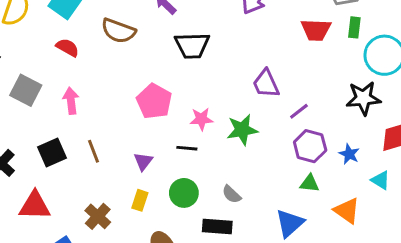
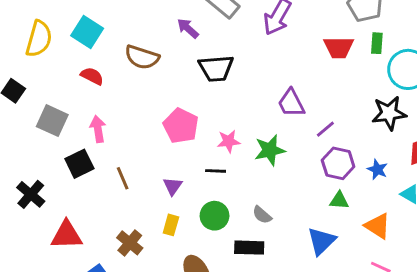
black square: (52, 152) -> (79, 164), moved

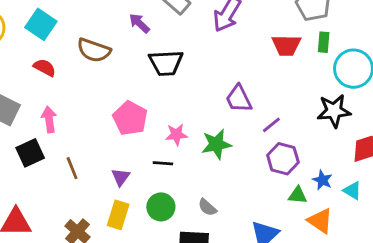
blue star: (377, 169) -> (322, 180), moved
green triangle: (339, 200) -> (298, 195), moved
yellow rectangle: (171, 225) -> (118, 215), size x1.4

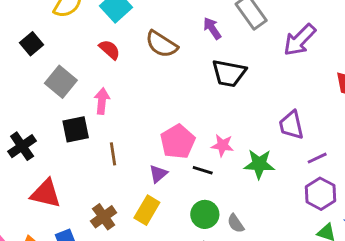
pink pentagon: (130, 118) -> (178, 142), moved
green circle: (161, 207) -> (205, 214), moved

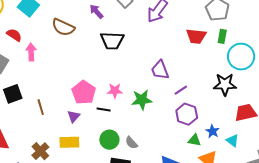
red semicircle: (110, 50) -> (14, 35), moved
pink arrow: (102, 101) -> (31, 52), moved
yellow rectangle: (147, 210) -> (69, 142), turned 66

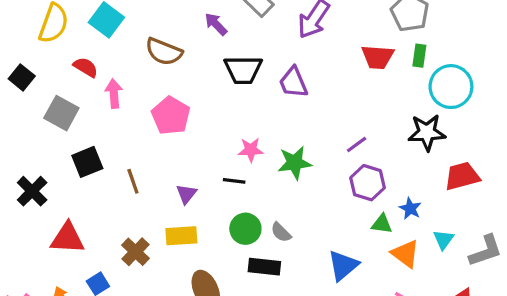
purple trapezoid: (160, 70) -> (293, 82), moved
pink pentagon: (84, 92) -> (171, 116), moved
cyan triangle: (232, 140) -> (443, 239), moved, turned 32

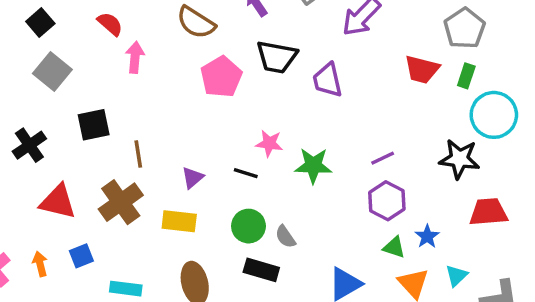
gray square: (61, 113) -> (52, 71), moved
pink pentagon: (171, 116) -> (221, 77), moved
brown cross: (135, 252) -> (121, 202), moved, size x1.4

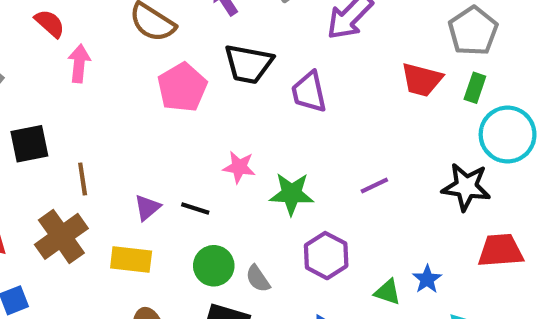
black line: (246, 173) -> (195, 209), moved
purple hexagon: (387, 201) -> (326, 256), moved

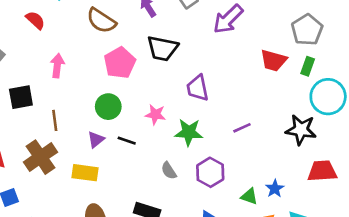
pink arrow: (79, 63) -> (57, 66), moved
purple trapezoid: (309, 92) -> (198, 88), moved
green circle: (214, 266) -> (108, 107), moved
gray semicircle: (258, 279) -> (169, 171), moved

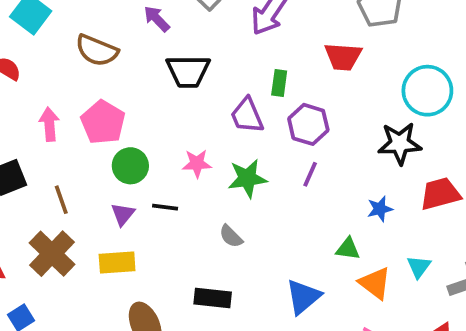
pink pentagon: (120, 63) -> (103, 122), moved
green rectangle: (308, 66) -> (279, 83), moved
purple line: (242, 128) -> (310, 174), moved, turned -30
purple hexagon: (210, 172) -> (308, 124), moved
blue star: (275, 189) -> (380, 209), moved, turned 30

